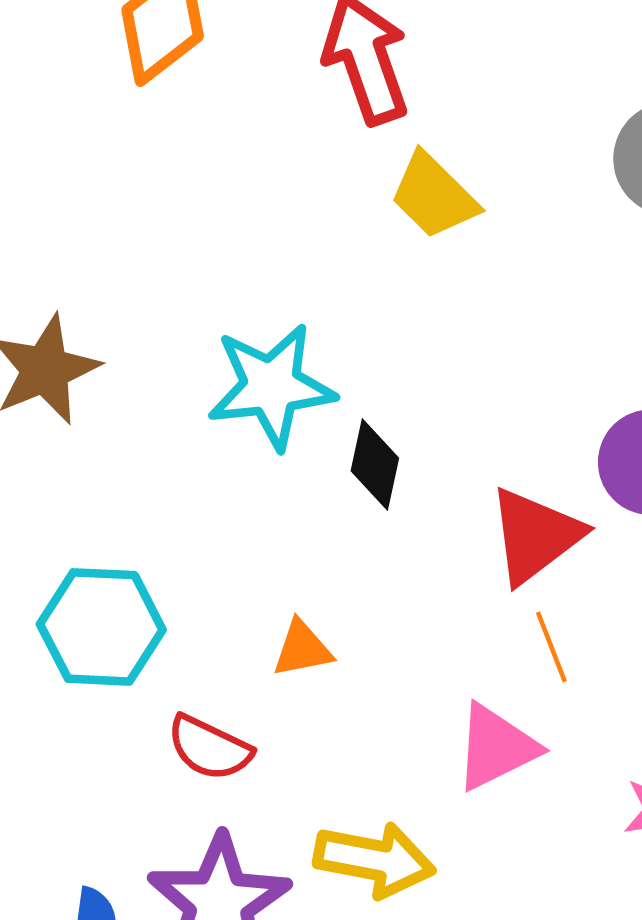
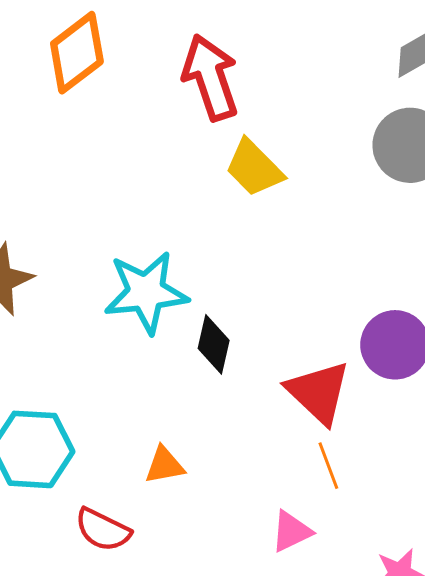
red triangle: (535, 536) -> (318, 392), turned -40
pink triangle: (496, 747) -> (291, 531), size x0.7

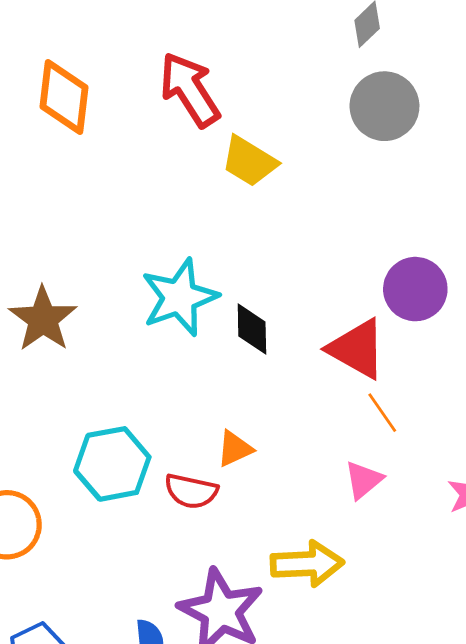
orange diamond: (77, 53) -> (64, 97), turned -32
red semicircle: (103, 530) -> (191, 491), moved

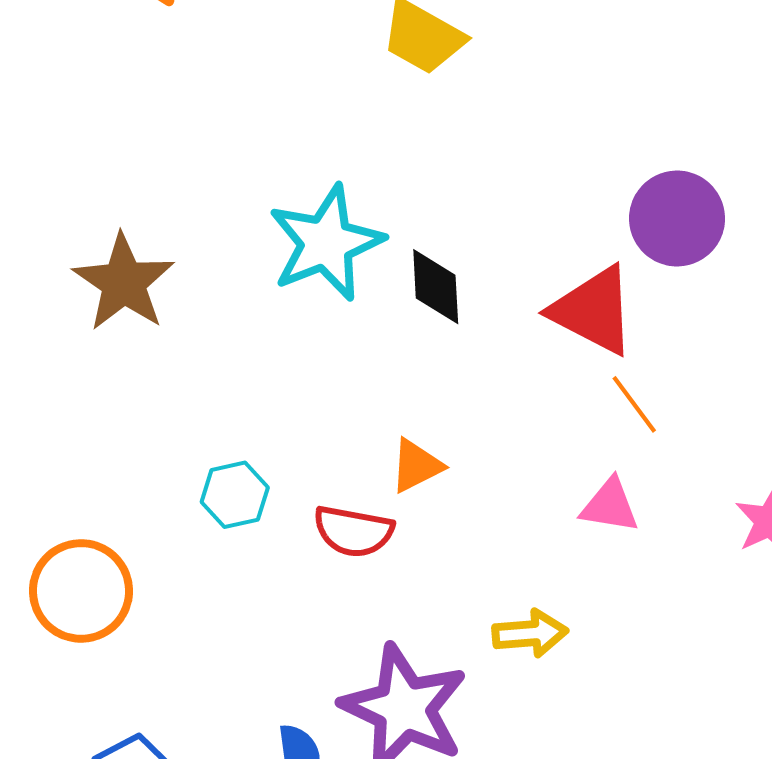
cyan hexagon: (112, 464) -> (235, 495), size x0.6
pink triangle: (364, 480) -> (610, 506), turned 51
yellow arrow: (307, 564) -> (530, 633), size x0.7

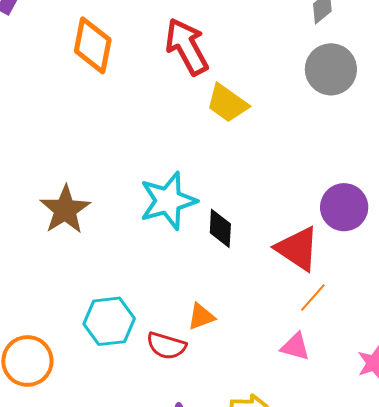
orange line: (634, 404) -> (313, 297), turned 72
cyan hexagon: (235, 495) -> (109, 321), size x1.5

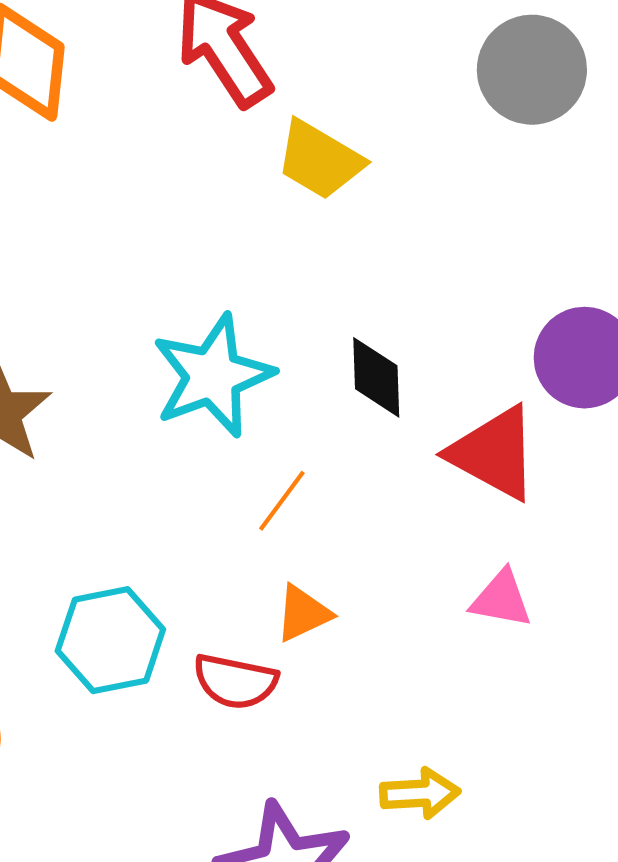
black diamond: (220, 228) -> (376, 377), moved
orange line: (313, 297) -> (282, 501), moved
pink triangle: (295, 347) -> (501, 599), moved

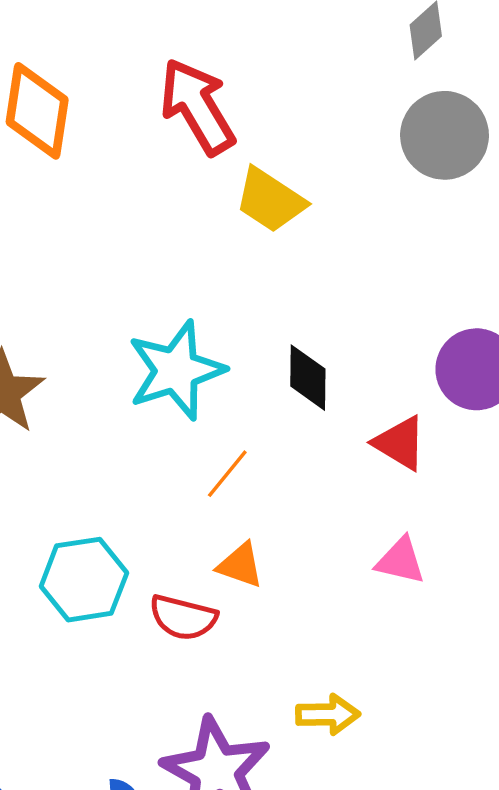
red triangle: (494, 453) -> (400, 443), size x0.7
orange triangle: (303, 613) -> (240, 565), turned 42

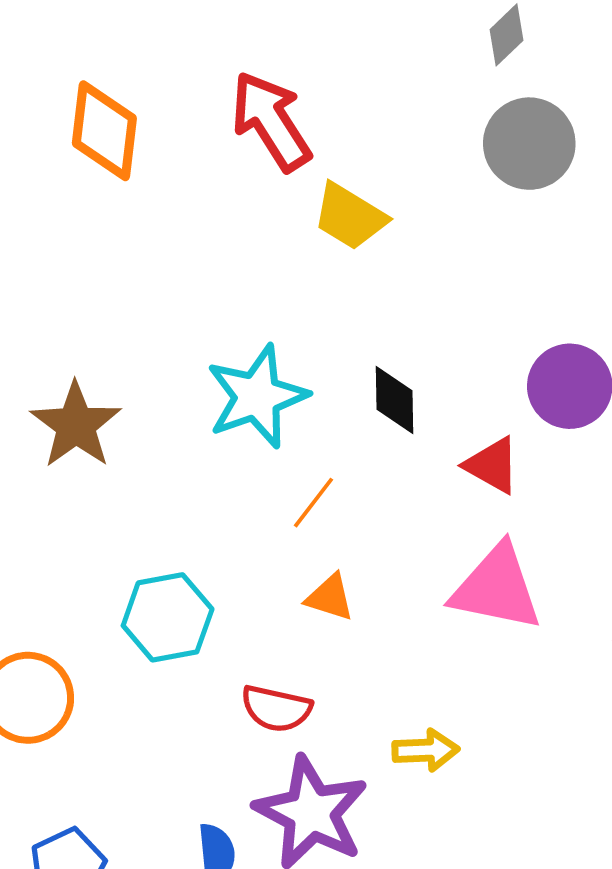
pink triangle: (400, 561) -> (497, 588), size x1.8
red semicircle: (183, 617) -> (276, 709), moved

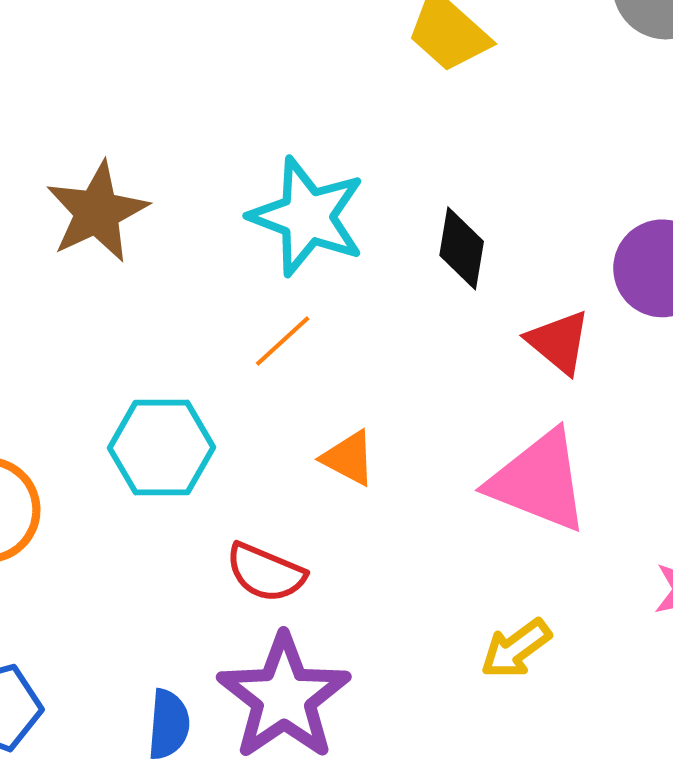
cyan star: (257, 397) -> (307, 217), turned 30
orange line: (314, 503) -> (283, 341), moved
yellow arrow: (426, 750) -> (516, 649), moved, turned 136

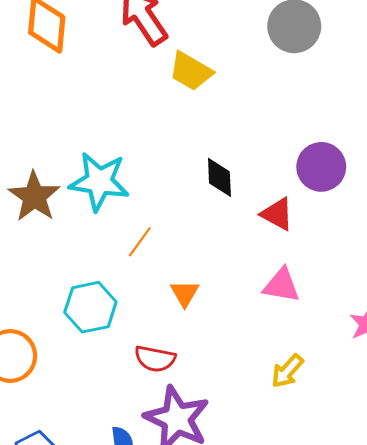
cyan star: (307, 217) -> (99, 182), moved
orange triangle: (349, 458) -> (185, 293), turned 44
pink triangle: (539, 481) -> (282, 285), size x0.7

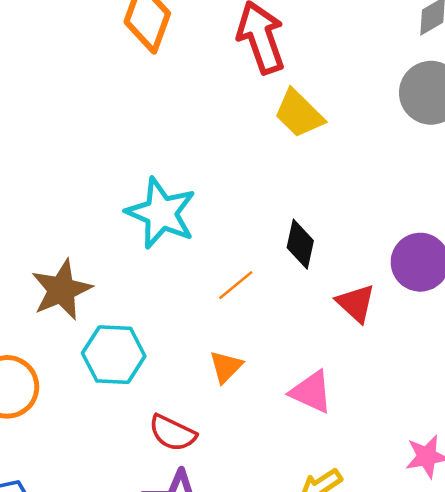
brown star: (34, 197) -> (62, 290), moved
orange line: (140, 242) -> (236, 285), moved
pink triangle: (282, 285) -> (311, 392), moved

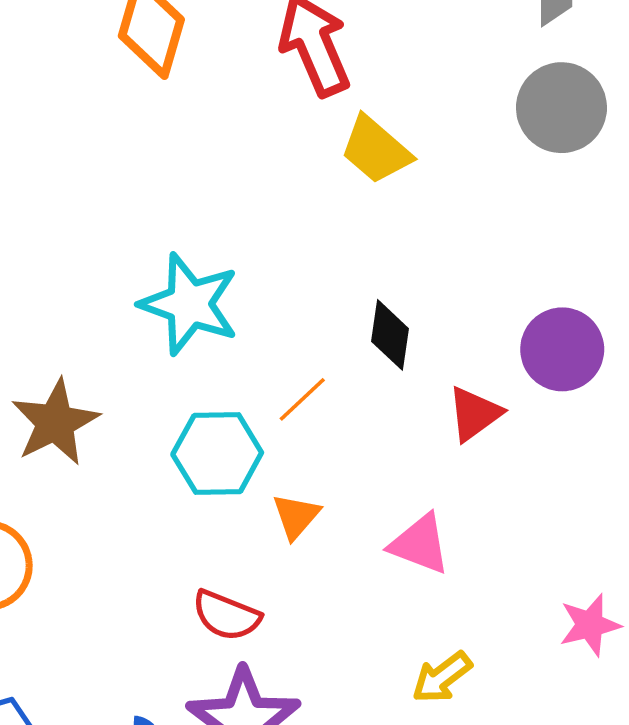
red triangle: (356, 303) -> (474, 414), turned 45
cyan hexagon: (114, 355) -> (217, 454), moved

